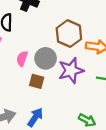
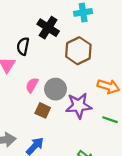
brown hexagon: (69, 34) -> (78, 51), moved

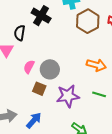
brown hexagon: (78, 51) -> (88, 21), moved
purple star: (79, 106) -> (68, 96), moved

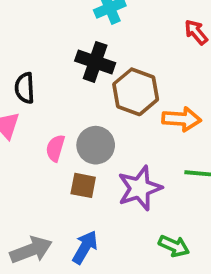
black cross: (41, 16) -> (95, 62), moved
brown hexagon: (88, 21) -> (136, 92), moved

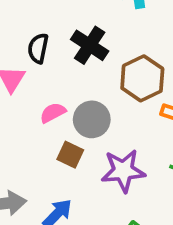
black cross: (95, 62) -> (90, 45), moved
pink semicircle: (55, 148) -> (53, 113), turned 32

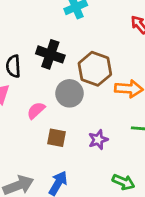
gray circle: (92, 119) -> (69, 93), moved
purple star: (123, 171) -> (98, 140), size x0.6

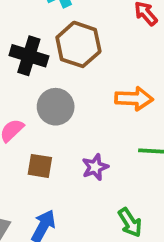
brown hexagon: (95, 69) -> (78, 44), moved
green arrow: (123, 182) -> (130, 222), turned 35

